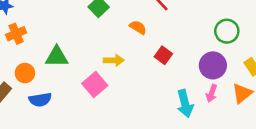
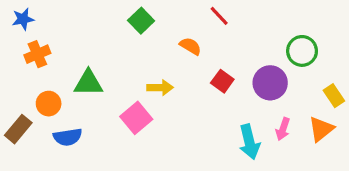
purple circle: (213, 65) -> (270, 83), moved

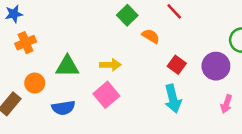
green square: (141, 21) -> (127, 15), moved
yellow arrow: (160, 88) -> (110, 65), moved
blue semicircle: (68, 137) -> (63, 108), moved
cyan arrow: (249, 142) -> (173, 99), moved

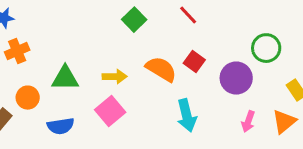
orange semicircle: (151, 36) -> (161, 69), moved, size x1.5
red square: (177, 65) -> (194, 62), moved

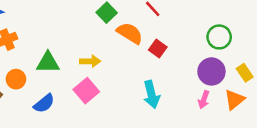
orange semicircle: (161, 69) -> (130, 33), moved
purple circle: (236, 78) -> (211, 71), moved
blue semicircle: (61, 126) -> (44, 103), turned -30

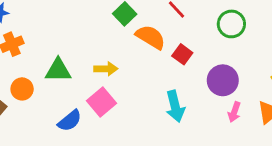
green circle: (219, 37) -> (231, 24), moved
purple circle: (211, 71) -> (223, 80), moved
blue semicircle: (44, 103) -> (70, 121), moved

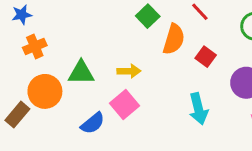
orange semicircle: (151, 37) -> (174, 39), turned 76
orange circle: (22, 89) -> (45, 91), size x1.5

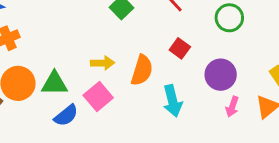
orange semicircle: (174, 39) -> (142, 70), moved
green triangle: (81, 73) -> (54, 83), moved

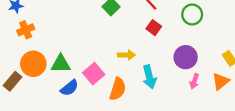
red square: (180, 48) -> (154, 28), moved
yellow arrow: (103, 63) -> (126, 55), moved
orange semicircle: (142, 70) -> (118, 89), moved

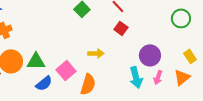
green circle: (192, 14) -> (181, 18), moved
cyan arrow: (149, 77) -> (136, 77), moved

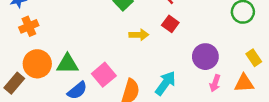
yellow arrow: (96, 53) -> (139, 35), moved
cyan arrow: (136, 77) -> (165, 83), moved, turned -130
orange triangle: (182, 77) -> (244, 83), turned 36

